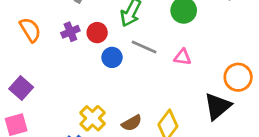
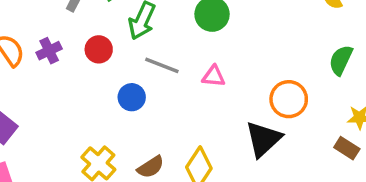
purple cross: (70, 32) -> (49, 51), moved
blue circle: (112, 57) -> (132, 97), moved

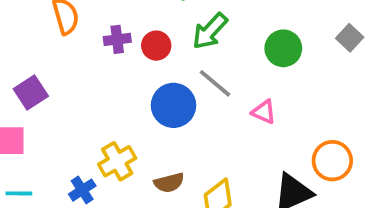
purple cross: (49, 51) -> (117, 39), moved
blue circle: (132, 97) -> (174, 105), size x1.5

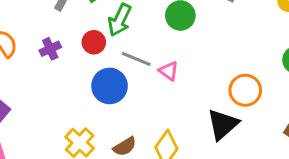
red circle: (156, 46) -> (94, 42), moved
pink triangle: (264, 112) -> (169, 71), moved, turned 30

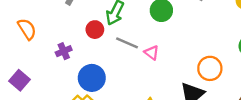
purple cross: (50, 49) -> (64, 51), moved
blue circle: (110, 86) -> (92, 78), moved

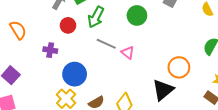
red circle: (95, 30) -> (68, 25), moved
purple cross: (64, 51) -> (50, 50), turned 32

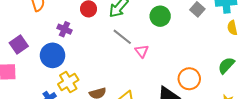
blue circle: (75, 74) -> (53, 55), moved

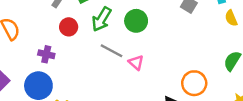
green circle: (160, 16) -> (136, 21), moved

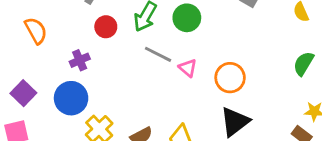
purple cross: (46, 54) -> (80, 60), turned -35
orange circle: (194, 83) -> (230, 78), moved

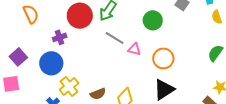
green circle: (187, 18) -> (153, 20), moved
red circle: (106, 27) -> (80, 16), size x1.6
pink triangle: (188, 68) -> (134, 49), turned -32

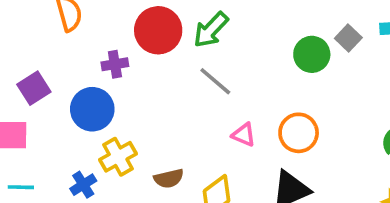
green circle: (153, 20) -> (312, 54), moved
pink triangle: (134, 49) -> (244, 135), moved

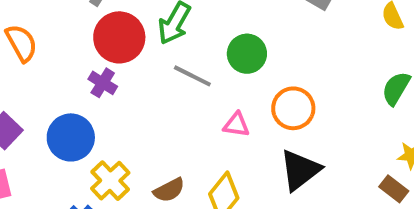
green circle: (312, 54) -> (247, 54), moved
purple cross: (115, 64) -> (103, 83), moved, turned -35

